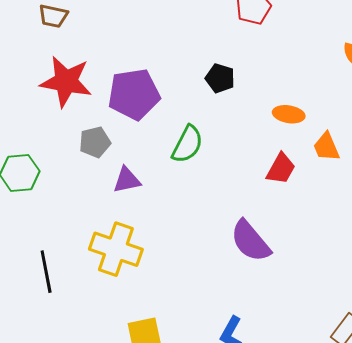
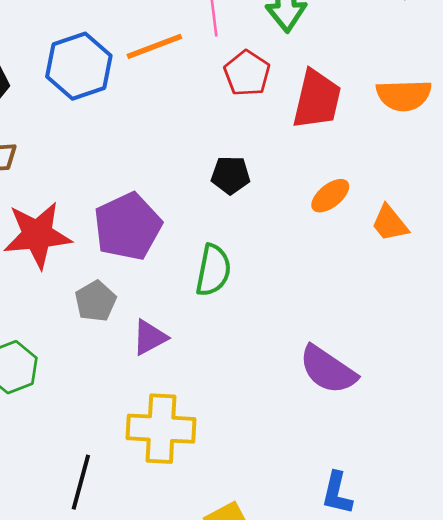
orange ellipse: (289, 114) -> (330, 196), turned -32
red trapezoid: (281, 169) -> (317, 99), moved, size x1.4
black line: (46, 272) -> (81, 482), turned 42

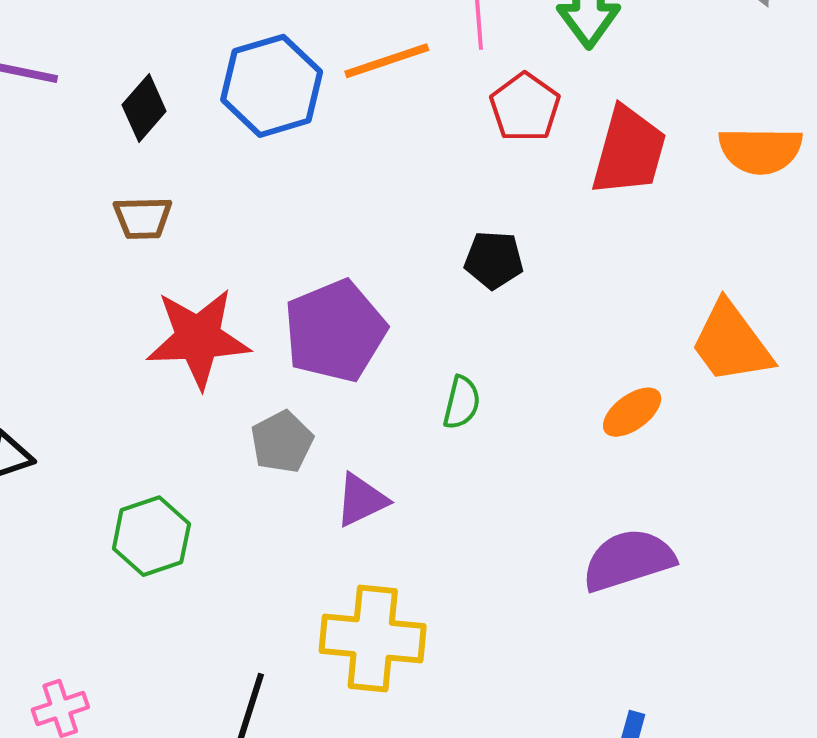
orange ellipse: (330, 196) -> (632, 412), moved
orange trapezoid: (390, 223) -> (731, 343), size x1.5
green semicircle: (213, 270) -> (462, 403), size x0.7
purple semicircle: (328, 370) -> (628, 560), turned 126

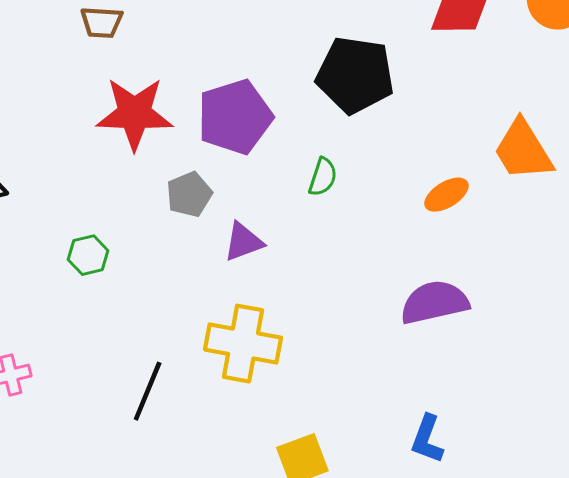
black pentagon: (494, 260) -> (355, 75), size x1.8
green hexagon: (151, 536) -> (88, 255), size x0.7

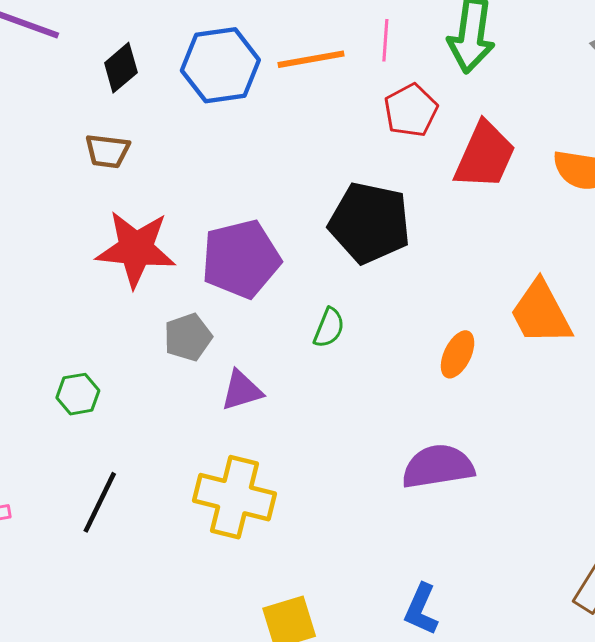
orange ellipse: (446, 195) -> (458, 354), turned -36
black line: (148, 391) -> (100, 502), moved

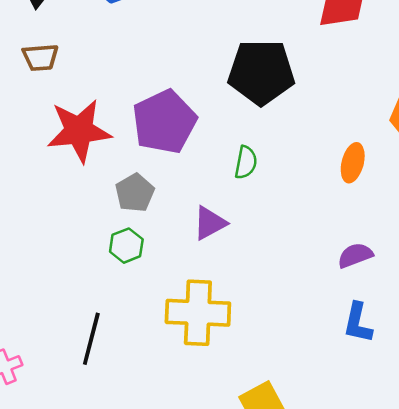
purple triangle: (242, 390) -> (210, 223), moved
green hexagon: (78, 394) -> (126, 246), moved
purple semicircle: (438, 466) -> (355, 255), size x0.6
blue L-shape: (421, 609) -> (358, 323), moved

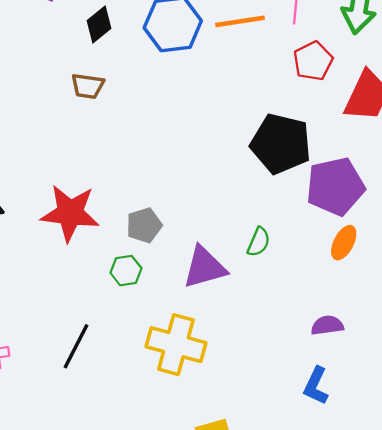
purple pentagon: (164, 122) -> (335, 186), moved
red star: (79, 131) -> (70, 213), moved
green semicircle: (246, 162) -> (259, 242), moved
purple triangle: (210, 223) -> (204, 267), size x1.4

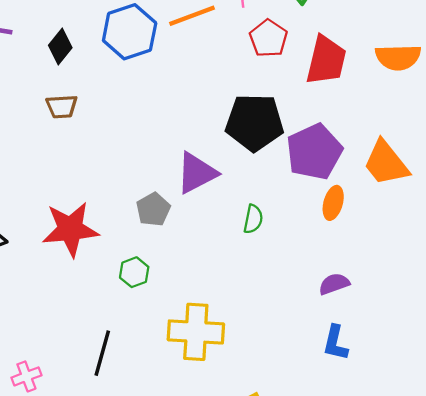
gray pentagon: (144, 225) -> (153, 209), moved
purple triangle: (204, 267) -> (197, 173), moved

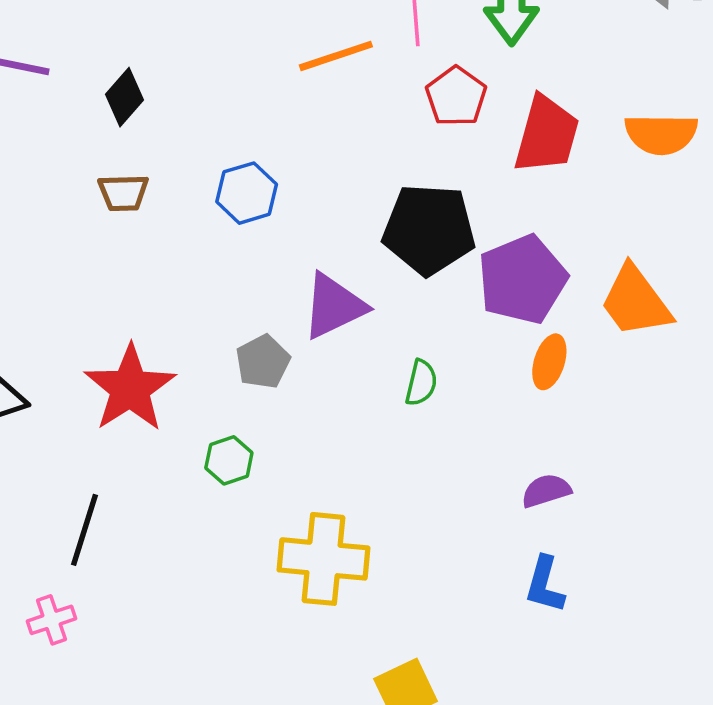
blue hexagon: (130, 32) -> (247, 193), moved, size x0.7
red star: (70, 229) -> (130, 388), turned -30
black line: (102, 353) -> (85, 530), moved

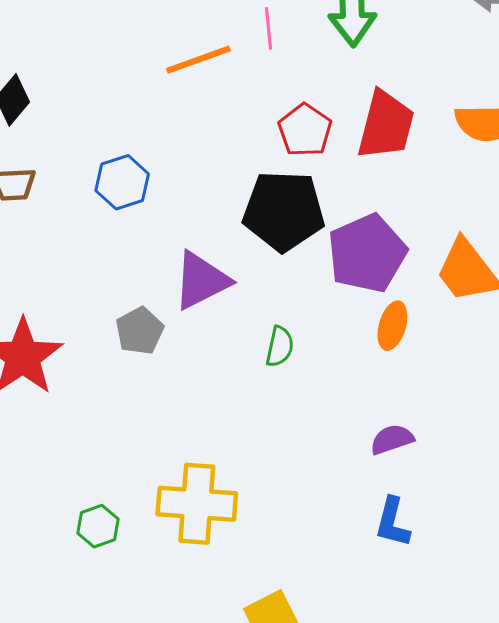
red pentagon: (456, 96) -> (305, 130), moved
green hexagon: (229, 460) -> (98, 526), moved

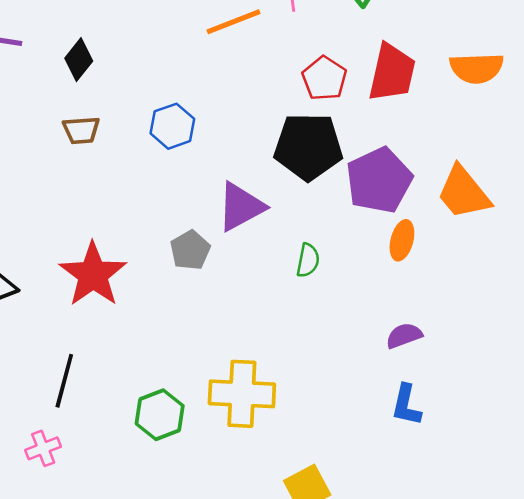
green hexagon: (98, 526) -> (160, 415), size x1.4

